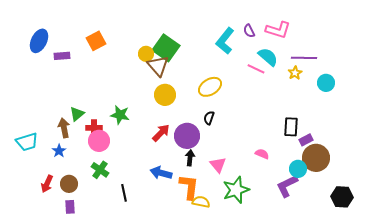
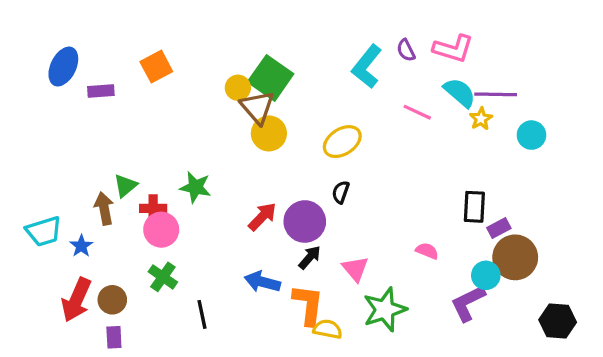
cyan semicircle: (268, 57) -> (460, 93), moved
yellow circle: (165, 95) -> (269, 133), moved
blue star: (59, 151) -> (81, 246), moved
black arrow: (190, 158) -> (310, 257), turned 35
red arrow: (47, 184) -> (76, 300), size x1.5

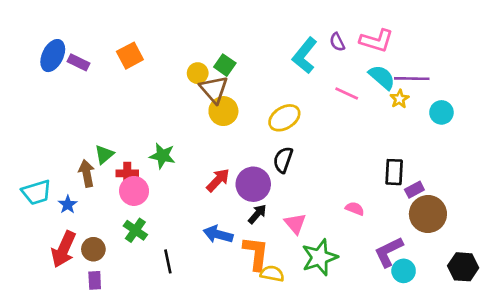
green square: (271, 78) -> (225, 65), size x0.6
purple rectangle: (101, 91) -> (78, 62), moved, turned 30
black semicircle: (341, 192) -> (283, 160), size x1.4
cyan circle: (486, 275) -> (404, 271), moved

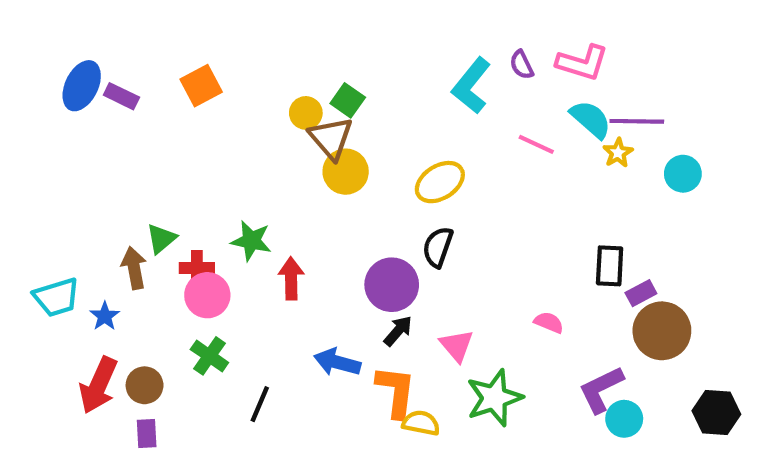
red arrow: (218, 180) -> (291, 278), moved, turned -45
black line: (168, 261) -> (260, 404), turned 35

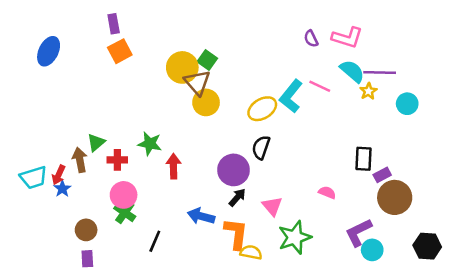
cyan L-shape: (471, 86) -> (291, 96), moved
purple rectangle: (121, 96) -> (114, 24), moved, turned 54
yellow circle: (306, 113) -> (182, 67), size x1.6
pink circle: (207, 295) -> (124, 195), moved
red arrow: (98, 385) -> (59, 175), moved, size x0.6

